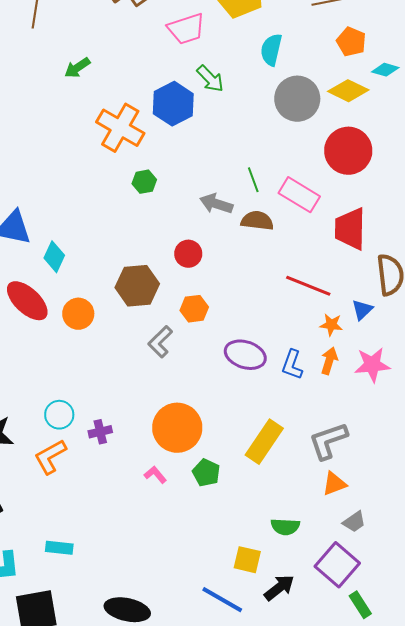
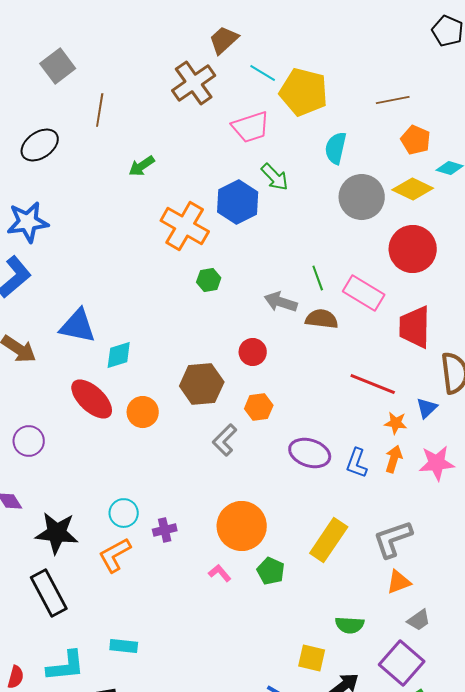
cyan diamond: (54, 257) -> (119, 355), turned 48

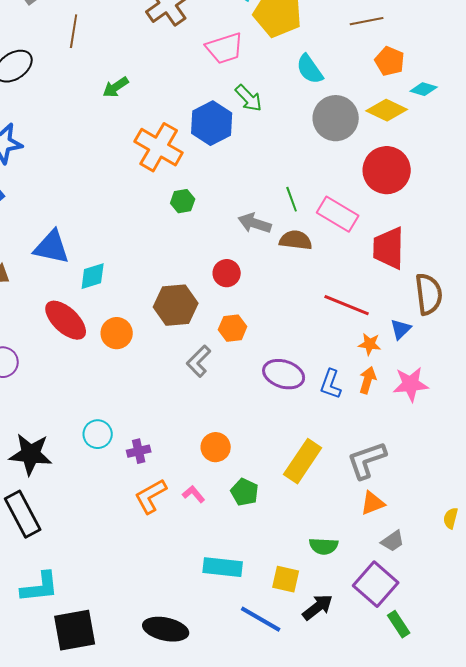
cyan semicircle: (336, 148) -> (310, 69), turned -48
orange circle: (242, 526) -> (216, 447), size x0.6
orange L-shape: (115, 555) -> (151, 496), moved
cyan rectangle: (124, 646) -> (223, 567), moved, size x1.4

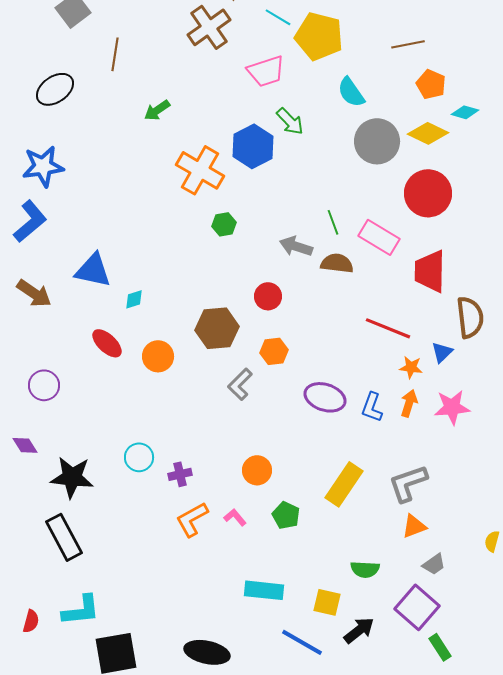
cyan diamond: (93, 276) -> (134, 299), size x0.7
red ellipse: (66, 320) -> (107, 343), size x0.7

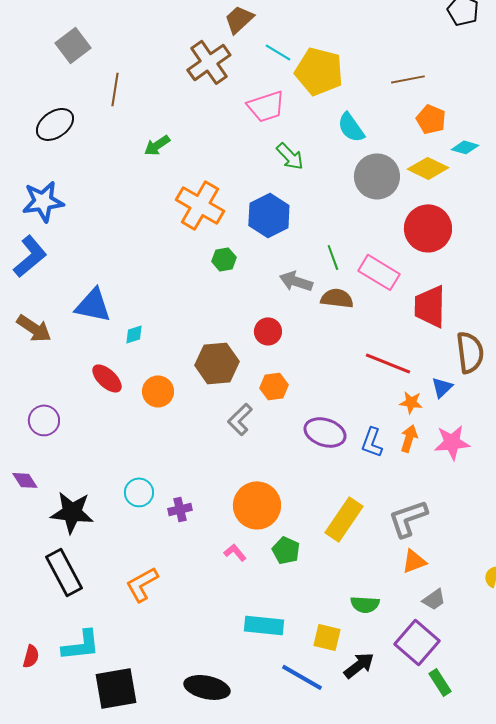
blue hexagon: (253, 146) -> (269, 215), moved
orange circle: (257, 470) -> (257, 505), size x1.6
orange L-shape: (192, 519) -> (142, 584), moved

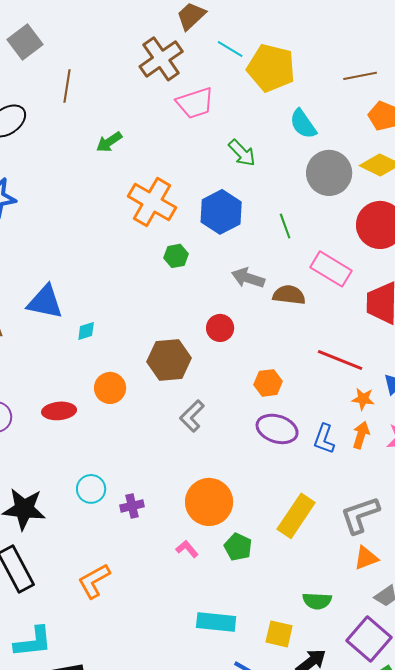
pink trapezoid: (266, 106) -> (195, 103), moved
green line: (333, 257) -> (285, 226), moved
red ellipse: (107, 378) -> (59, 411), moved, turned -48
orange hexagon: (274, 386) -> (268, 383), moved

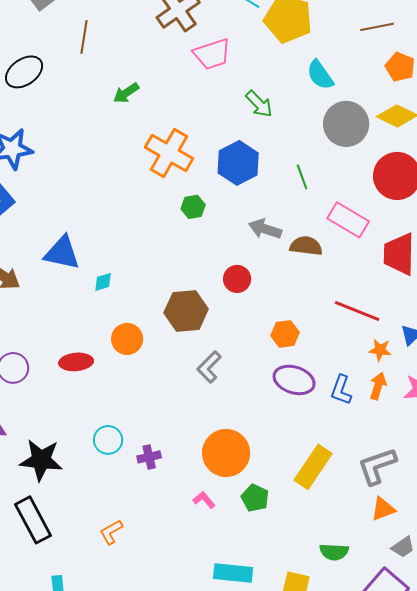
orange L-shape: (94, 581) -> (111, 532), size x0.7

